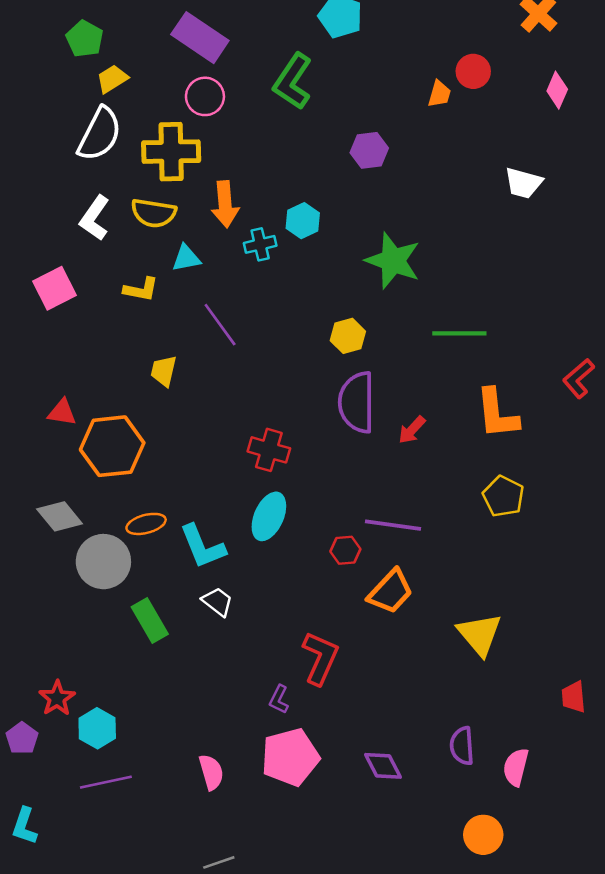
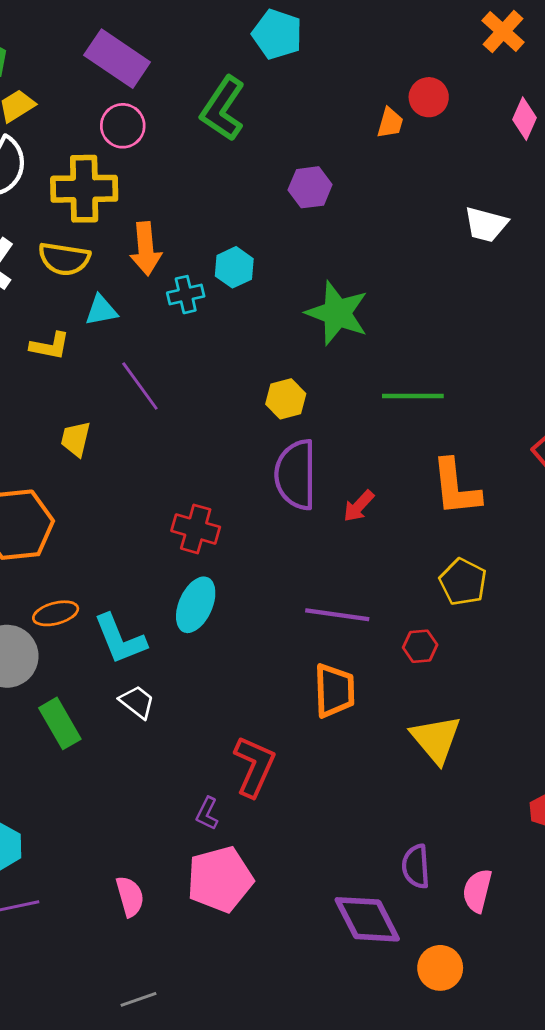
red hexagon: (345, 550) -> (420, 646), moved
orange trapezoid: (391, 592) -> (334, 691), turned -45
purple diamond: (383, 766) -> (367, 919), moved, size x1.5

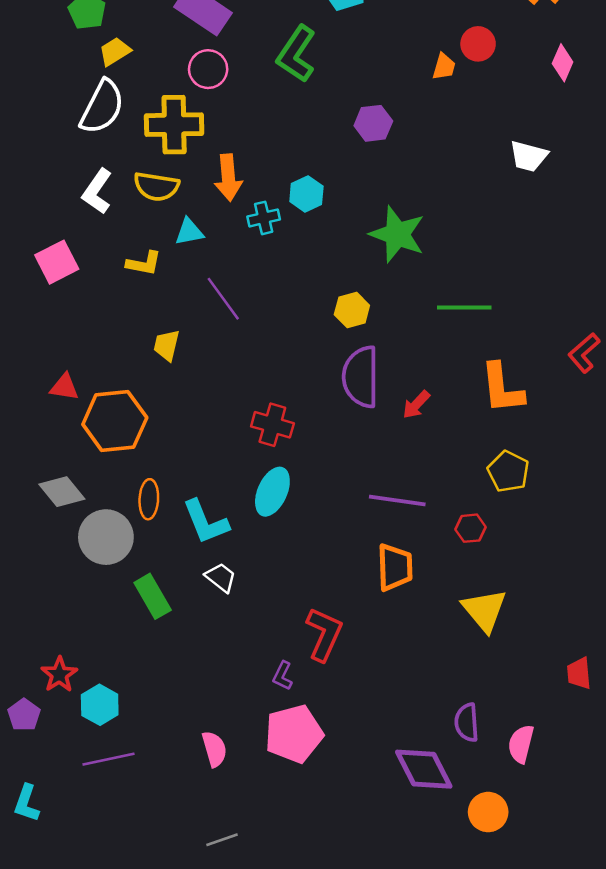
orange ellipse: (56, 613) -> (149, 499), turned -72

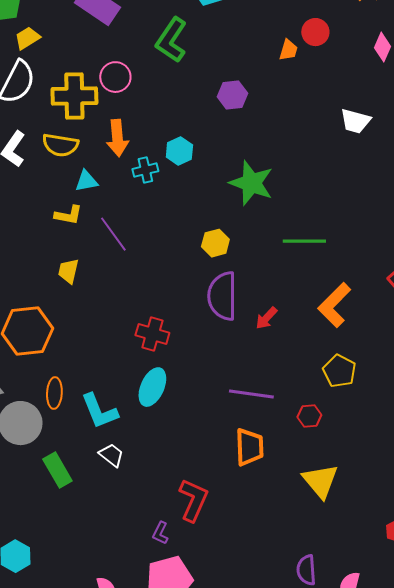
pink circle: (208, 69) -> (115, 77), moved
yellow L-shape: (144, 263) -> (68, 215), moved
orange L-shape: (502, 388) -> (334, 305), turned 51

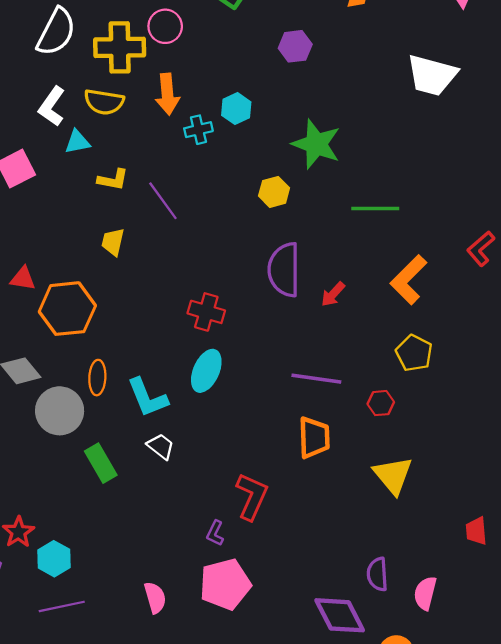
white trapezoid: (355, 121) -> (432, 75), size x1.5
cyan triangle: (86, 181) -> (77, 142), moved
yellow hexagon: (215, 243) -> (274, 192), moved

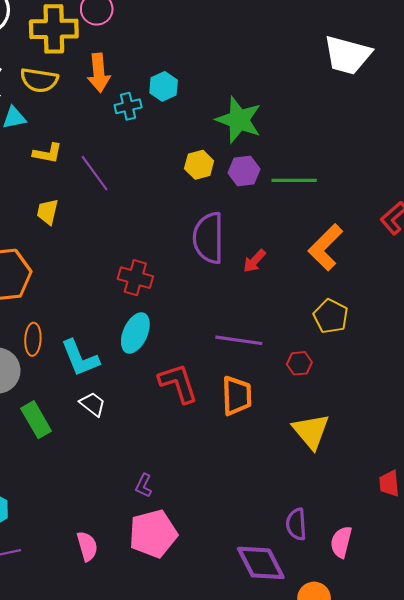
purple hexagon: (295, 46) -> (244, 171), moved
red L-shape: (252, 496) -> (178, 383), moved, turned -42

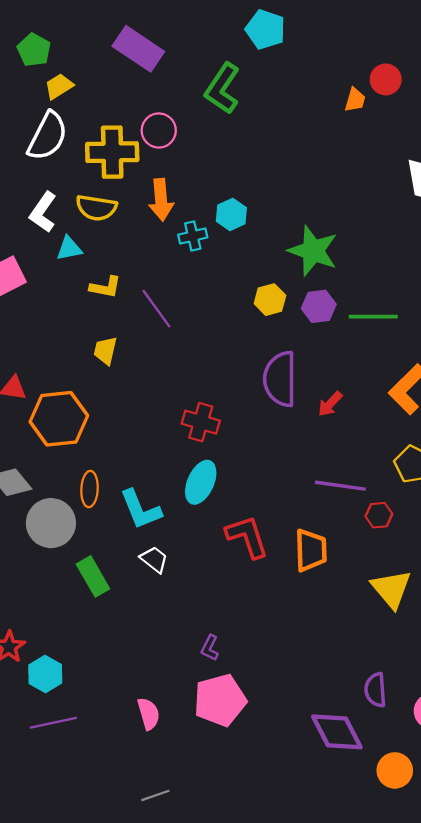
purple line: (239, 340) -> (340, 486), moved

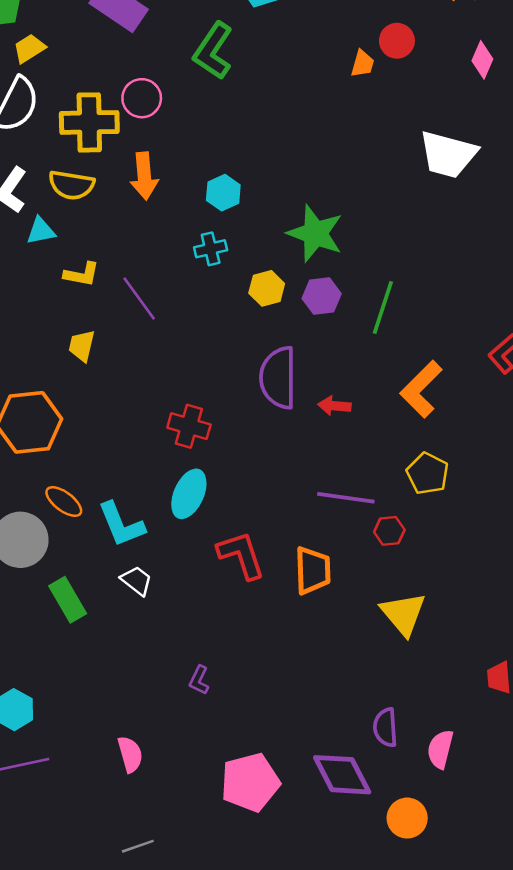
cyan cross: (193, 236) -> (211, 249), moved
green line: (373, 317) -> (383, 308), turned -72
red arrow: (330, 404) -> (334, 406), turned 52
orange ellipse: (90, 489) -> (64, 502), turned -56
pink pentagon: (220, 700) -> (250, 782), moved

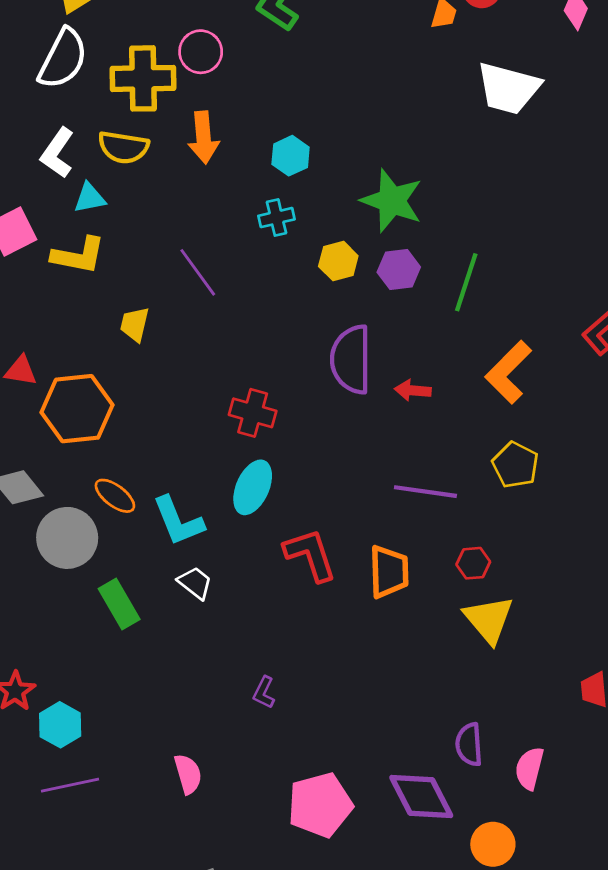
white trapezoid: (448, 154) -> (508, 88), moved
yellow L-shape: (82, 274) -> (78, 255), moved, size x1.4
red hexagon: (389, 531) -> (473, 563), moved

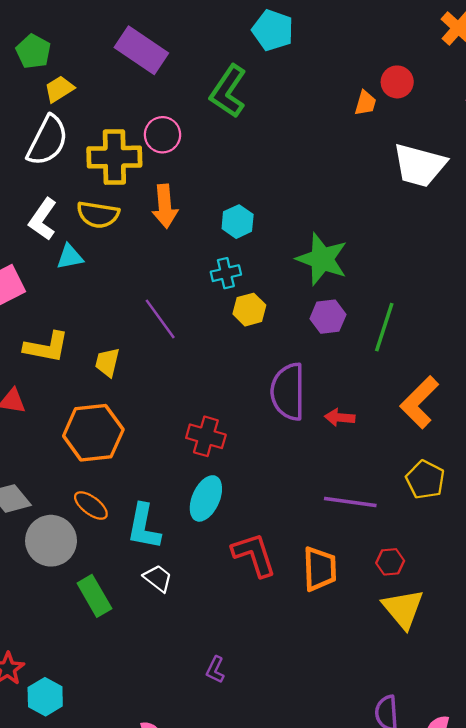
yellow L-shape: (78, 255) -> (46, 347), moved
yellow hexagon: (338, 261) -> (249, 310), moved
orange hexagon: (77, 409) -> (93, 433), moved
cyan L-shape: (178, 521) -> (144, 527), turned 33

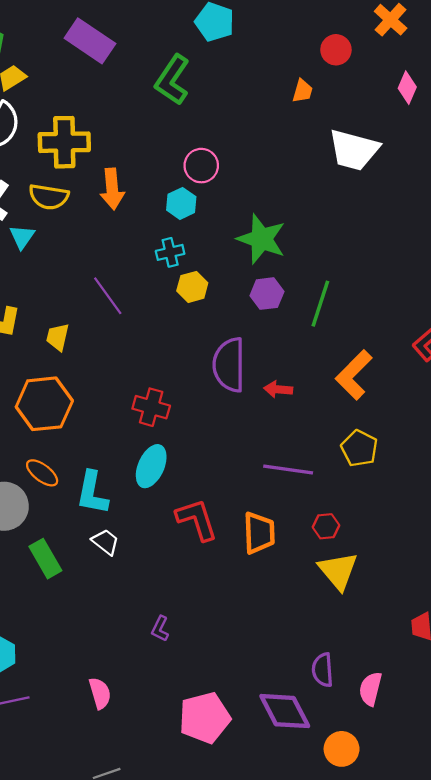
red circle: (397, 82) -> (336, 50), moved
pink circle: (162, 135) -> (201, 166), moved
cyan triangle: (70, 257) -> (22, 237), turned -44

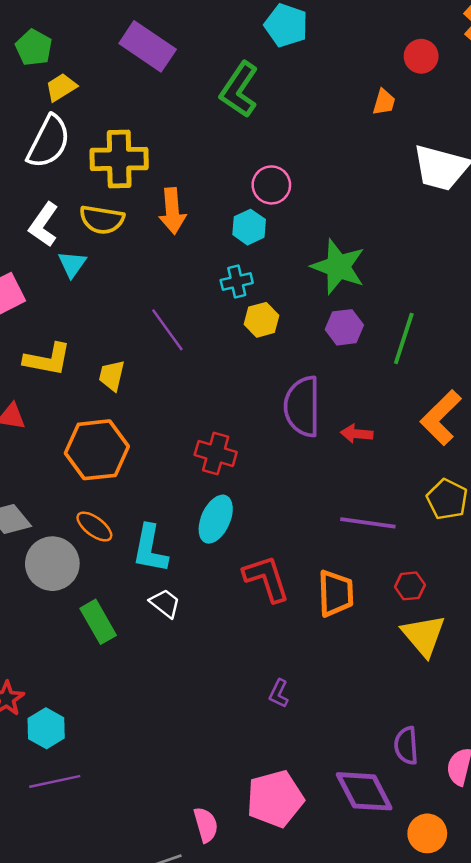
purple L-shape: (160, 629) -> (279, 694), moved
pink semicircle: (100, 693) -> (206, 825), moved

